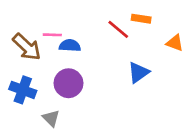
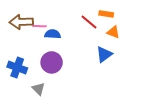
orange triangle: (175, 43) -> (113, 32), moved
brown arrow: (27, 47) -> (21, 22), moved, turned 135

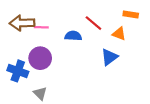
orange rectangle: (106, 14) -> (131, 15), moved
blue semicircle: (53, 34) -> (73, 36), moved
purple circle: (52, 62) -> (40, 58), moved

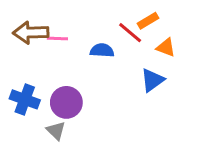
orange rectangle: (131, 15) -> (148, 21), moved, turned -40
purple circle: (40, 58) -> (66, 102), moved

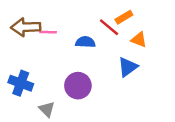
purple circle: (66, 102) -> (78, 86), moved

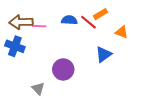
orange triangle: (139, 40) -> (122, 32), moved
blue semicircle: (85, 42) -> (69, 20), moved
blue cross: (21, 83) -> (15, 46), moved

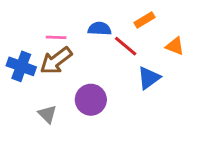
brown arrow: (21, 22) -> (56, 61), moved, turned -35
red line: (88, 22) -> (126, 46), moved
gray triangle: (38, 89) -> (47, 114), moved

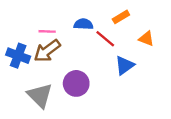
gray triangle: (47, 114) -> (40, 96), size x1.6

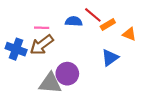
orange rectangle: (121, 17) -> (108, 25), moved
red line: (105, 39) -> (93, 15), moved
gray triangle: (40, 96) -> (50, 83), moved, turned -40

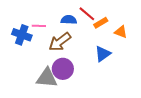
brown arrow: (42, 45) -> (60, 42), moved
blue cross: (16, 49) -> (22, 35), moved

